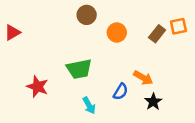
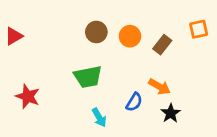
brown circle: (87, 15) -> (96, 32), moved
brown rectangle: (157, 34) -> (162, 45), moved
red star: (38, 87) -> (28, 96), moved

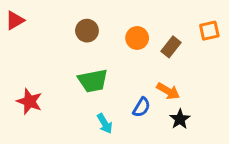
brown circle: (96, 32) -> (87, 31), moved
red triangle: (14, 36) -> (15, 20), moved

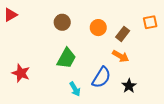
green trapezoid: (93, 81) -> (66, 58), turned -50
orange arrow: (168, 91) -> (121, 56), moved
blue semicircle: (142, 107) -> (101, 77), size x1.5

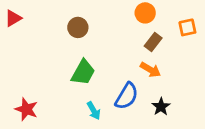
orange circle: (98, 28) -> (145, 13), moved
red star: (21, 73) -> (26, 109), moved

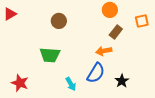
orange arrow: (150, 70) -> (104, 51), moved, turned 140
green trapezoid: (83, 72) -> (50, 55), moved, turned 65

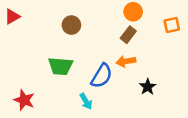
brown rectangle: (116, 32) -> (128, 35), moved
blue semicircle: (96, 73) -> (102, 76), moved
black star: (122, 81) -> (148, 87), moved

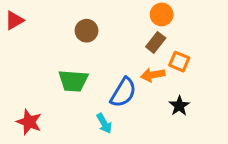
orange square: (172, 25) -> (179, 62), moved, turned 35

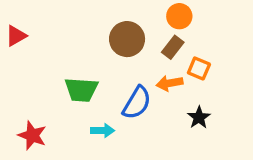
red triangle: (14, 20) -> (16, 36), moved
brown circle: (87, 31) -> (127, 39), moved, size x1.4
cyan arrow: (104, 123) -> (103, 131), moved, turned -60

